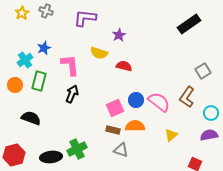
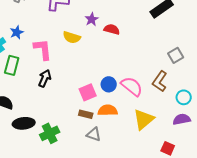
red semicircle: (124, 66) -> (112, 29), moved
yellow triangle: (171, 135) -> (144, 119), size x1.6
black ellipse: (51, 157) -> (24, 123), moved

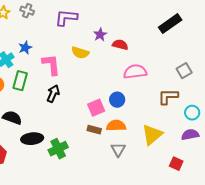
brown L-shape: (160, 81) -> (168, 97), turned 55
pink semicircle: (132, 86) -> (135, 72), moved, turned -45
gray triangle: (94, 134) -> (118, 150), moved, turned 42

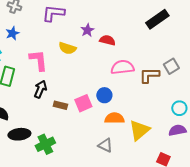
blue star: (25, 48) -> (12, 33), moved
brown L-shape: (168, 97) -> (149, 75), moved
orange semicircle: (116, 126) -> (114, 118), moved
brown rectangle: (94, 130) -> (60, 105), moved
gray triangle: (118, 150) -> (105, 145), turned -35

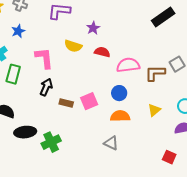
red semicircle: (107, 40) -> (102, 52), moved
blue circle: (104, 95) -> (119, 93), moved
yellow triangle: (139, 130) -> (154, 110), moved, size x0.6

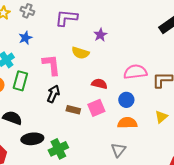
red semicircle: (102, 52) -> (99, 84), moved
gray triangle: (111, 143) -> (118, 150), turned 42

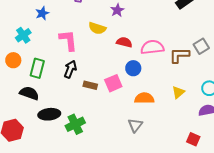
green rectangle: (20, 81) -> (37, 68), moved
red semicircle: (99, 84) -> (124, 42), moved
blue circle: (126, 100) -> (133, 68), moved

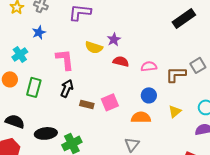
purple star: (117, 10) -> (114, 39), moved
pink semicircle: (152, 47) -> (149, 66), size x0.7
blue circle: (133, 68) -> (149, 95), moved
black semicircle: (29, 93) -> (15, 121), moved

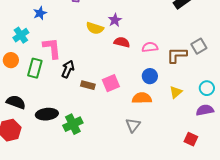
pink L-shape: (65, 59) -> (52, 48), moved

